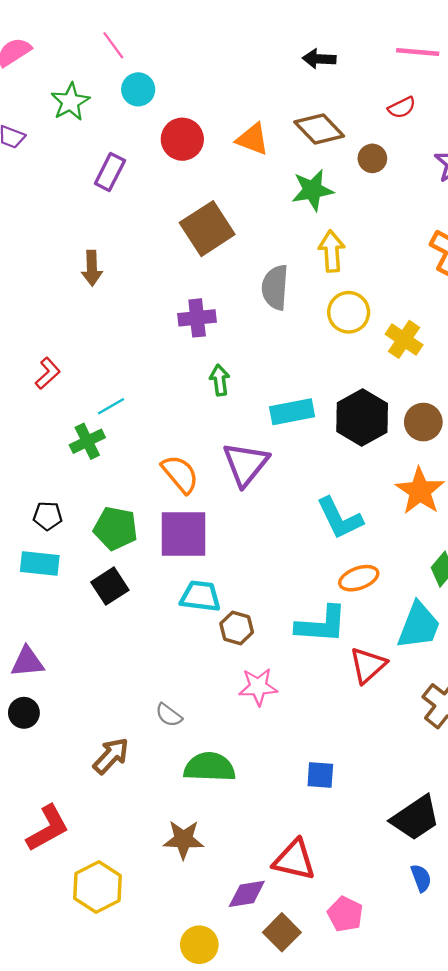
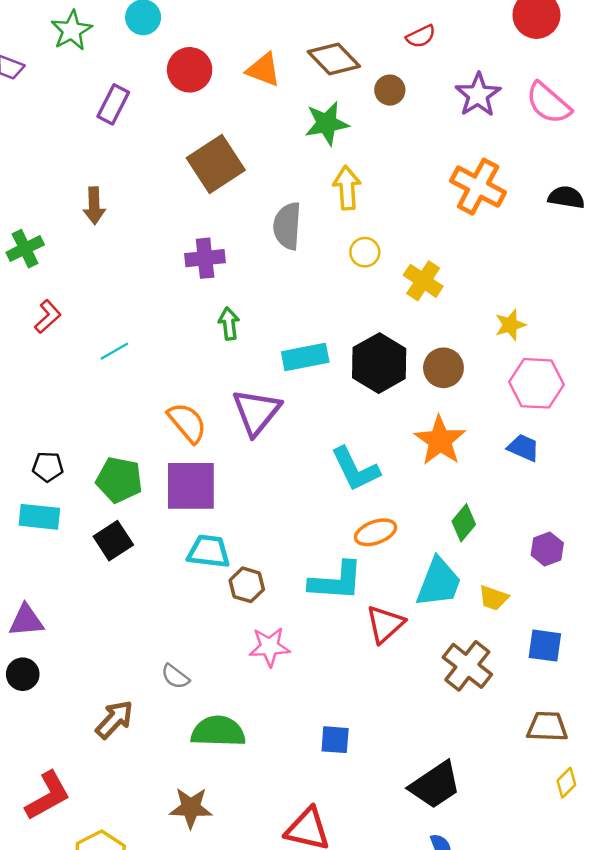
yellow circle: (349, 312) -> (365, 252), size x0.7
green cross: (87, 441) -> (25, 249), moved

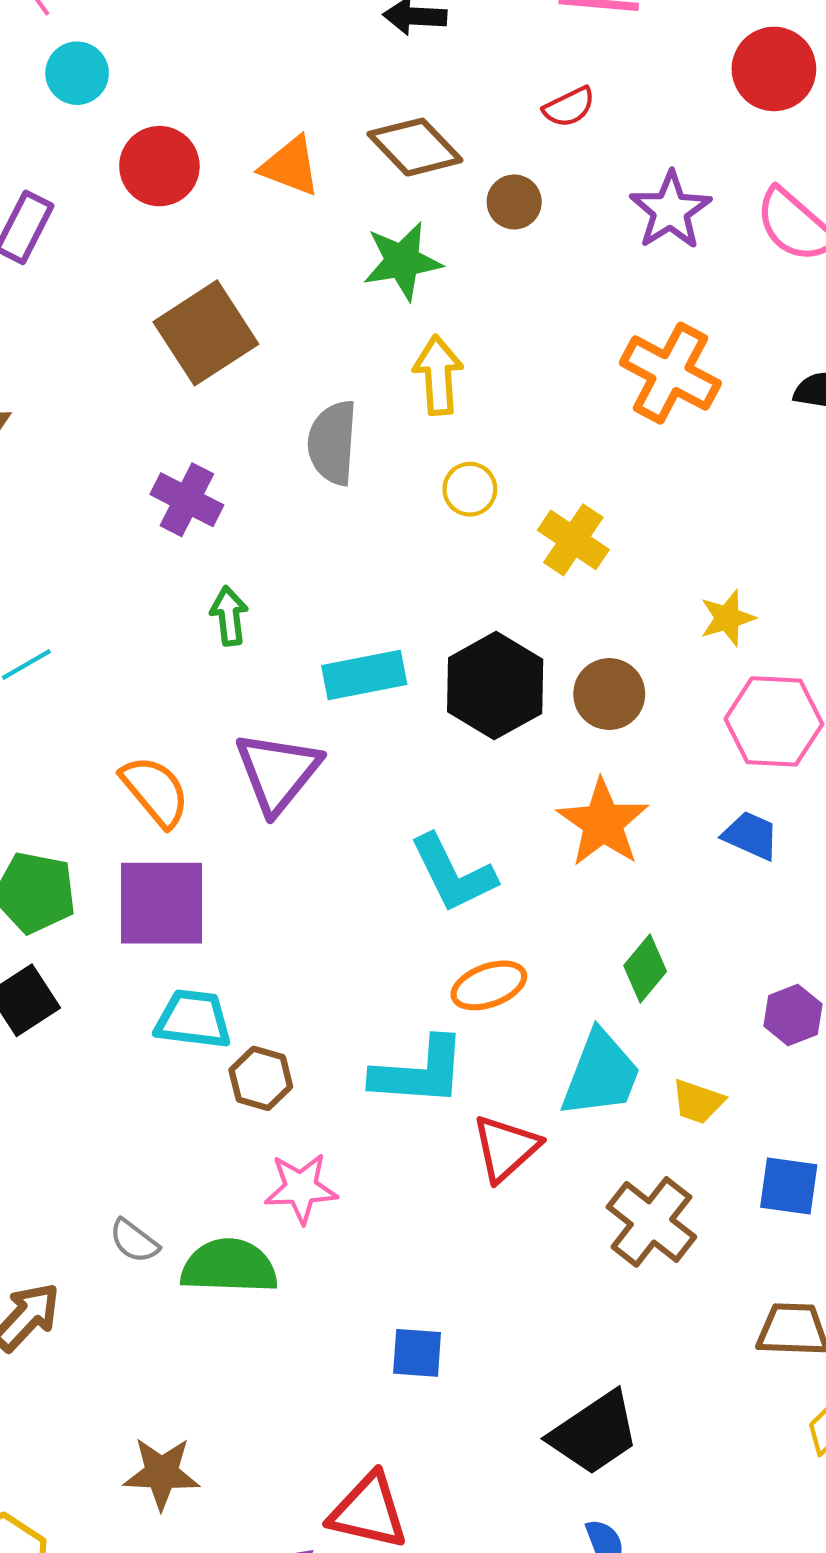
purple cross: (205, 258) -> (187, 500), turned 33
green semicircle: (218, 731) -> (229, 1266), moved

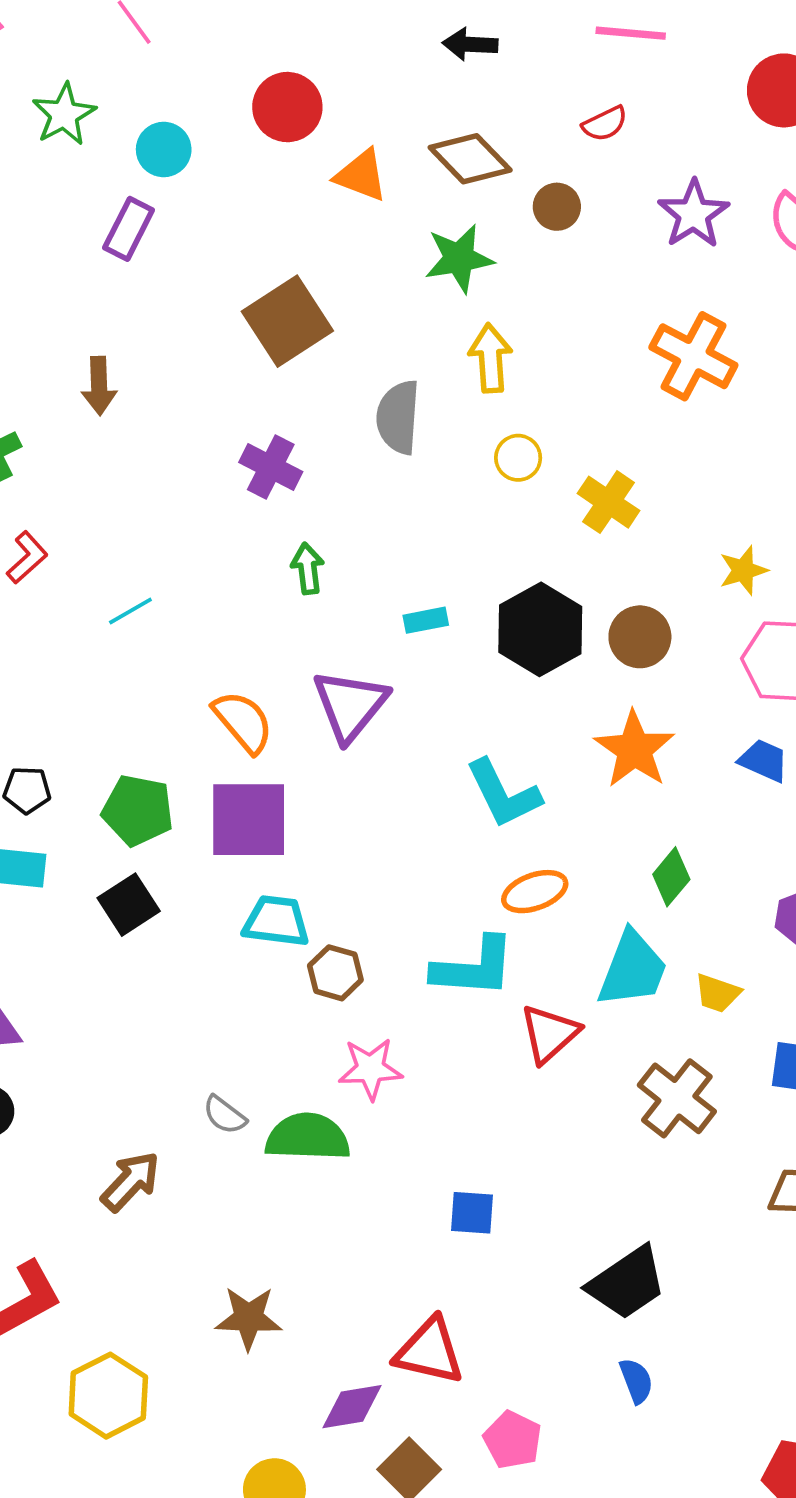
cyan circle: (77, 73) -> (164, 149), moved
red circle: (159, 166) -> (287, 107), moved
cyan rectangle: (364, 675) -> (426, 620), size x0.6

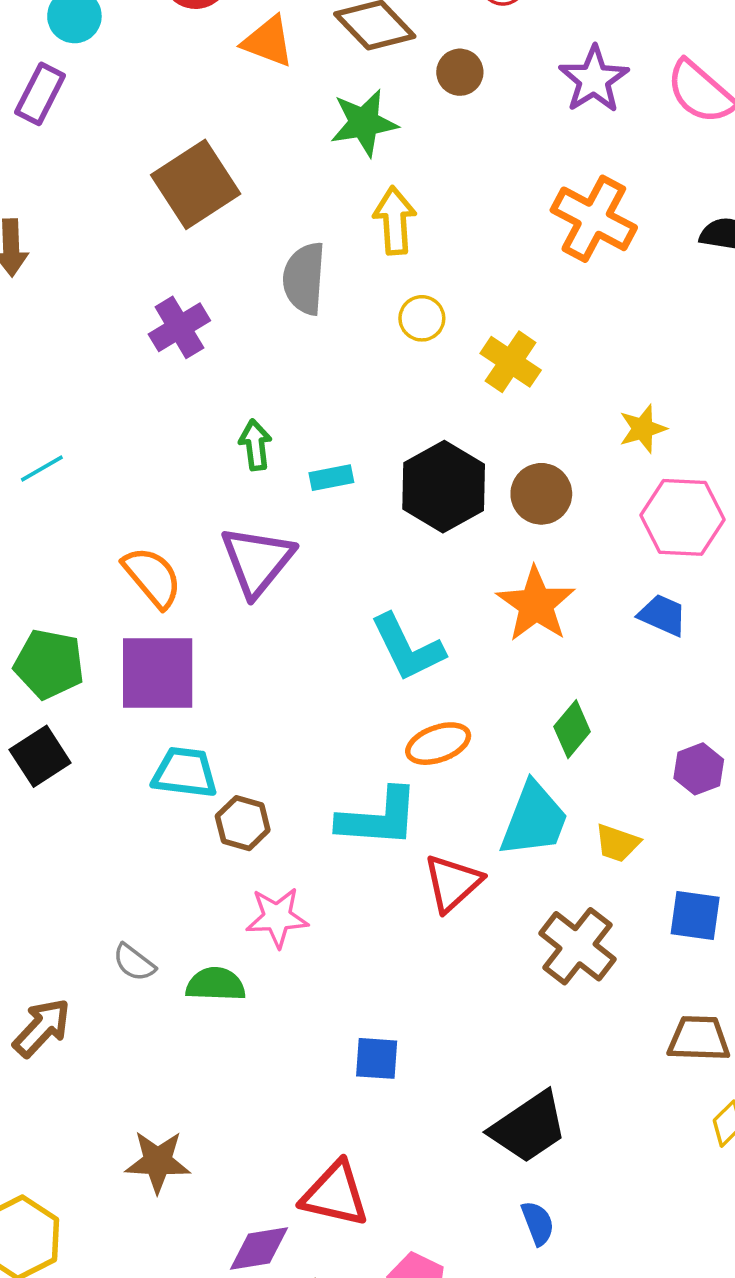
purple cross: (271, 467) -> (179, 327), turned 32
green arrow: (308, 569) -> (255, 445), moved
green semicircle: (308, 1137) -> (216, 984), size x0.7

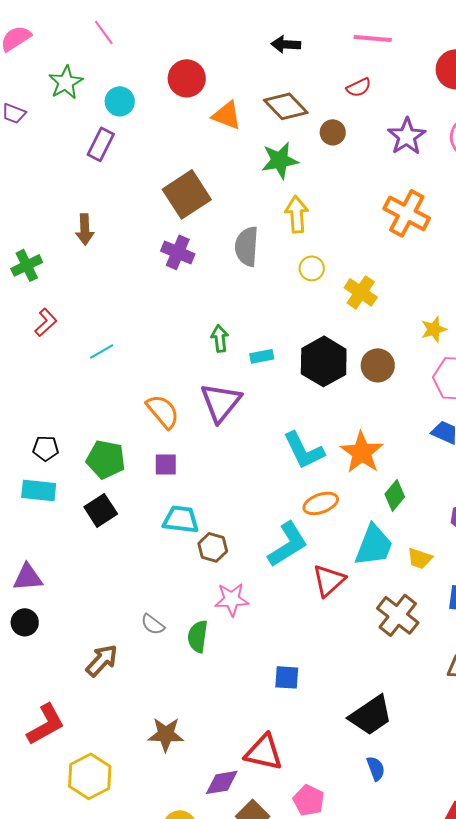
purple cross: (179, 327) -> (178, 252), moved, turned -36
orange star: (536, 604) -> (362, 452), moved
purple square: (158, 673) -> (166, 464), size x0.5
cyan L-shape: (378, 818) -> (288, 544), turned -36
green semicircle: (216, 984) -> (198, 636), turned -84

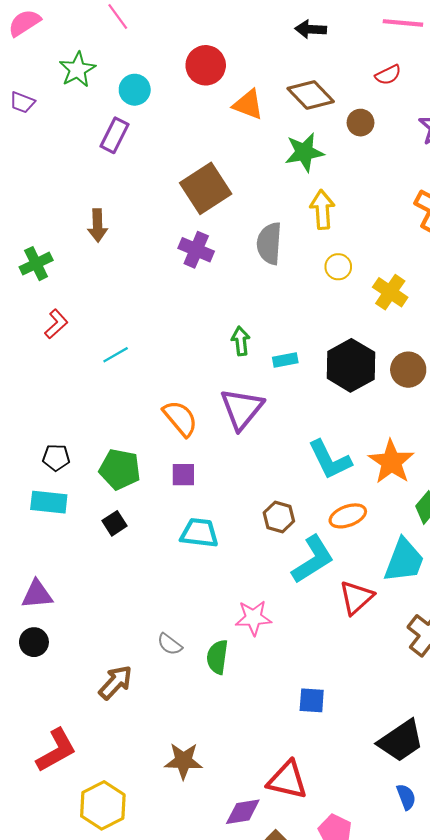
black square: (101, 510) -> (115, 523), size x0.7
brown hexagon: (213, 547) -> (279, 517), moved

